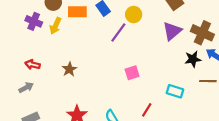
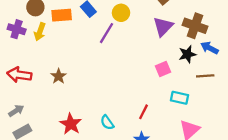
red arrow: (33, 65) -> (19, 75), size x1.5
pink square: (132, 73) -> (163, 69), moved
gray arrow: (26, 87) -> (16, 111), moved
cyan rectangle: (175, 91) -> (180, 98), moved

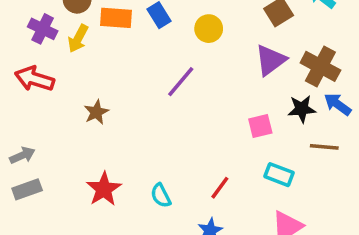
purple line: (107, 33) -> (181, 82), moved
red arrow: (19, 75) -> (34, 79), moved

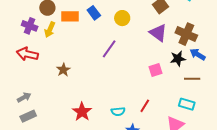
purple triangle: (271, 60) -> (158, 33), turned -42
cyan rectangle: (279, 175) -> (187, 104), moved
red line: (220, 188) -> (145, 106), moved
red star: (104, 189) -> (82, 112), moved
cyan semicircle: (161, 195) -> (118, 111), moved, turned -64

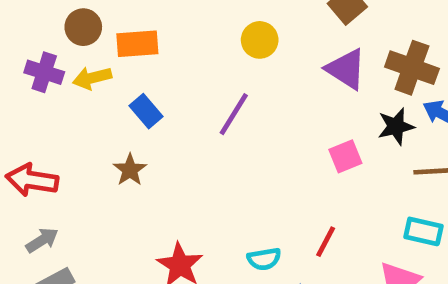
blue rectangle: (94, 13) -> (146, 111), moved
yellow arrow: (50, 30) -> (92, 78), turned 56
red arrow: (27, 54) -> (32, 180), moved

